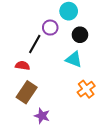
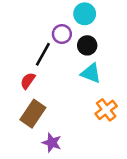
black circle: (80, 35) -> (87, 45), moved
red semicircle: (22, 66) -> (28, 81), turned -64

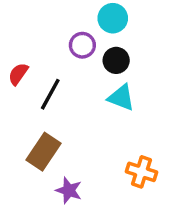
black line: (43, 54) -> (50, 94), moved
red semicircle: (28, 81) -> (18, 74), moved
orange cross: (106, 110) -> (141, 172), moved, turned -35

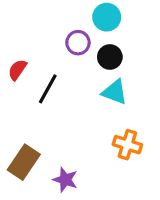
brown rectangle: (44, 152) -> (24, 162), moved
orange cross: (141, 172) -> (127, 145), moved

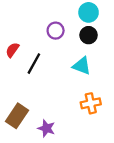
cyan circle: (107, 17) -> (89, 12), moved
black circle: (110, 57) -> (89, 35), moved
orange cross: (127, 145) -> (91, 103), turned -30

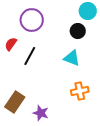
cyan circle: (89, 12) -> (88, 11), moved
purple circle: (56, 31) -> (32, 20), moved, size x1.5

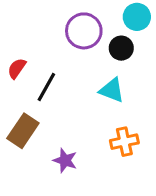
purple circle: (32, 20) -> (84, 31), moved
brown rectangle: (15, 102) -> (23, 131), moved
purple star: (41, 113) -> (65, 160), moved

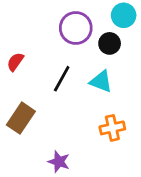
black line: (46, 87) -> (62, 79), moved
purple star: (65, 160) -> (59, 162), moved

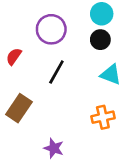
cyan circle: (124, 15) -> (102, 14), moved
purple circle: (76, 28) -> (51, 29), moved
cyan triangle: (101, 81) -> (111, 75), moved

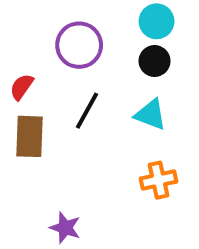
cyan triangle: (111, 75) -> (151, 115), moved
brown rectangle: (19, 108) -> (30, 136), moved, turned -32
purple star: (54, 148) -> (65, 228), moved

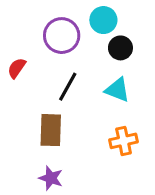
cyan circle: (157, 21) -> (103, 20), moved
brown rectangle: (30, 136) -> (51, 130), moved

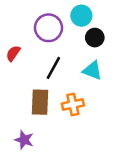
orange cross: (124, 141) -> (73, 105), moved
purple star: (51, 178) -> (24, 140), moved

